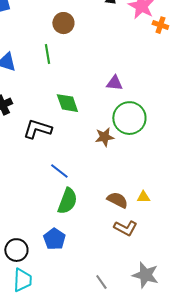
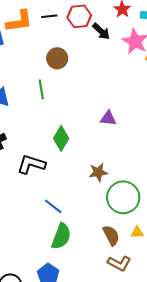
green diamond: (67, 103) -> (61, 138), turned 50
green circle: (129, 118) -> (123, 197), moved
brown semicircle: (117, 200) -> (111, 235), turned 35

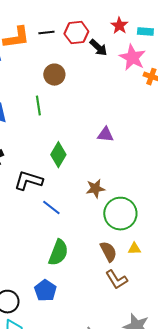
blue line: (53, 206) -> (51, 208), moved
brown L-shape: (119, 263) -> (116, 280), turned 30

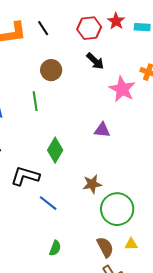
black line: (46, 33) -> (43, 28), turned 63
red hexagon: (76, 33) -> (89, 28), moved
black arrow: (98, 48) -> (95, 61), moved
pink star: (132, 58) -> (122, 89), moved
green semicircle: (58, 253) -> (55, 248), size x0.6

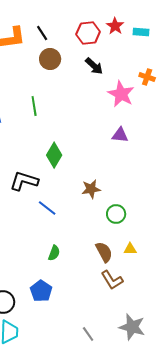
brown circle: (51, 70) -> (50, 59), moved
purple triangle: (102, 130) -> (120, 135), moved
green circle: (117, 209) -> (116, 214), size x0.6

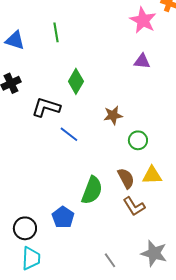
yellow triangle: (130, 249) -> (152, 175), size x1.5
green semicircle: (54, 253) -> (92, 190), moved, size x1.8

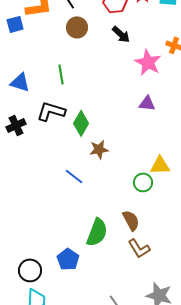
black L-shape: (46, 107) -> (51, 111), moved
brown star: (113, 115) -> (99, 149), moved
yellow triangle: (152, 175) -> (160, 165), moved

